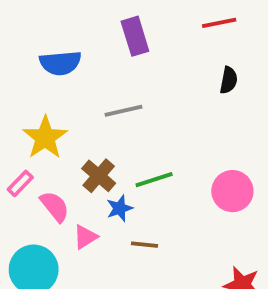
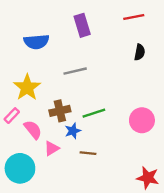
brown cross: (99, 176) -> (60, 111), turned 36

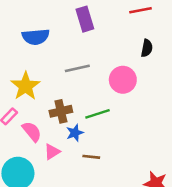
pink circle: (142, 120) -> (123, 80), moved

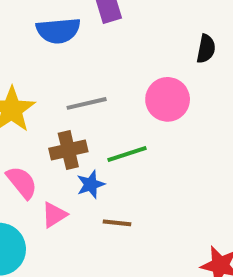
blue semicircle: (36, 37) -> (58, 31), moved
gray line: (77, 68) -> (87, 103), moved

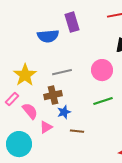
green line: (127, 154) -> (103, 101), moved

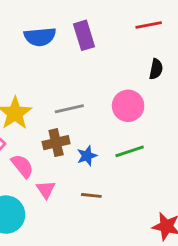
blue semicircle: (48, 36) -> (40, 37), moved
blue star: (64, 112) -> (87, 156), moved
pink triangle: (46, 127) -> (46, 190), turned -32

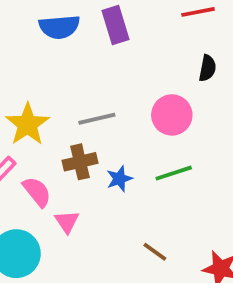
brown line: (91, 195) -> (155, 252), moved, turned 30

